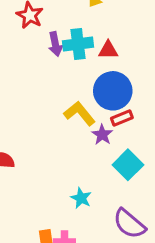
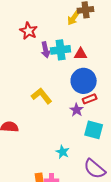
yellow L-shape: (80, 113) -> (42, 96), moved
cyan square: (128, 165) -> (94, 130), turned -30

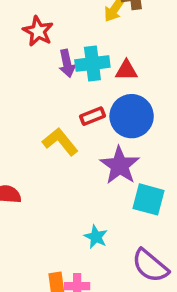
red rectangle: (90, 99) -> (92, 116), moved
purple star: (77, 110) -> (120, 165), size x1.6

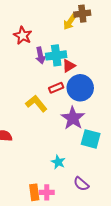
red triangle: (126, 70) -> (69, 66), moved, turned -32
purple semicircle: (150, 266) -> (81, 184), moved, size x0.7

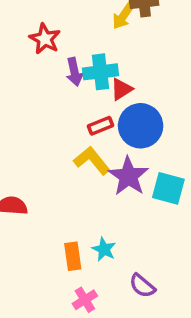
yellow L-shape: (36, 103) -> (92, 161), moved
cyan square: (91, 139) -> (168, 188), moved
orange rectangle: (34, 192) -> (73, 256), moved
pink cross: (47, 192) -> (85, 300), turned -32

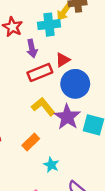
cyan cross: (101, 72) -> (49, 25), moved
red rectangle: (101, 126) -> (40, 72), moved, size x1.5
orange rectangle: (73, 256) -> (31, 142), moved, turned 54

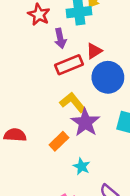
purple star: (67, 117) -> (85, 122), moved

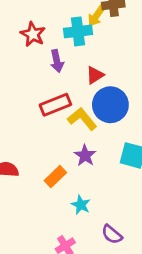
red rectangle: (69, 65) -> (55, 105), moved
yellow L-shape: (73, 102) -> (82, 119), moved
purple star: (85, 122) -> (85, 155), size x0.7

